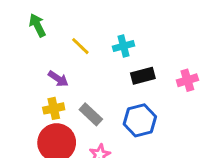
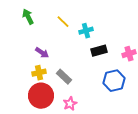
yellow line: (80, 46) -> (63, 22), moved
blue hexagon: (140, 120) -> (114, 81), moved

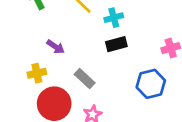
black rectangle: (99, 51) -> (116, 44), moved
yellow cross: (39, 73) -> (37, 73), moved

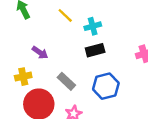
blue hexagon: (151, 84) -> (106, 86), moved

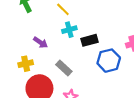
cyan cross: (93, 26) -> (69, 30), moved
blue hexagon: (106, 86) -> (109, 61), moved

